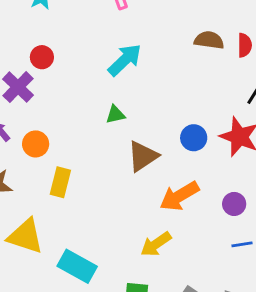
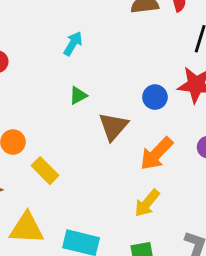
cyan arrow: (125, 60) -> (73, 44), size x0.7
yellow rectangle: (60, 182) -> (45, 171), turned -44

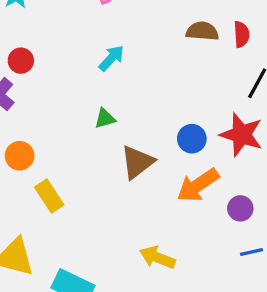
orange arrow: (156, 154) -> (198, 185), moved
yellow arrow: (147, 203) -> (157, 257), turned 60

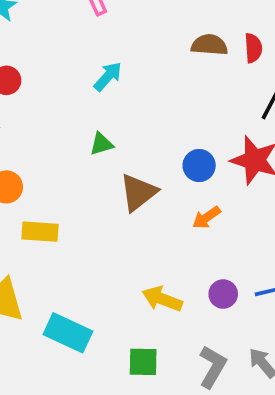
orange arrow: (198, 185) -> (206, 217), size x0.6
yellow rectangle: (49, 196) -> (40, 232), turned -52
purple circle: (240, 208) -> (223, 294), moved

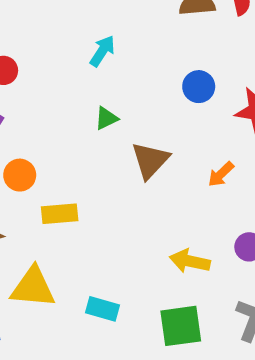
blue circle: (199, 166) -> (199, 87), moved
cyan rectangle: (68, 333) -> (103, 309), size x0.7
green square: (143, 362) -> (181, 326), size x1.4

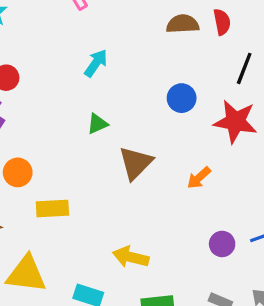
yellow arrow: (190, 261) -> (131, 257), moved

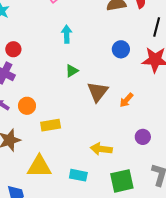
cyan arrow: (96, 63) -> (67, 34), turned -30
orange arrow: (199, 178) -> (126, 100), moved
purple circle: (222, 244) -> (143, 137), moved

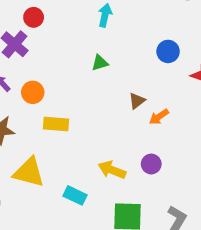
brown triangle: (98, 92) -> (137, 101), moved, size x0.6
purple circle: (143, 137) -> (151, 164), moved

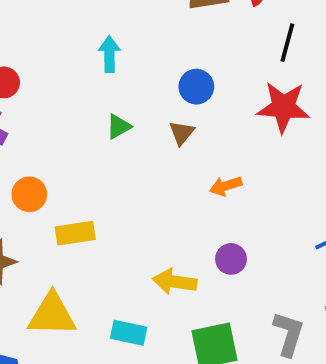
blue circle: (168, 51) -> (196, 87), moved
brown triangle: (137, 101) -> (182, 133), moved
orange arrow: (159, 117) -> (226, 186), turned 30

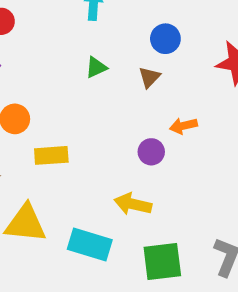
purple circle: (231, 259) -> (151, 152), moved
cyan rectangle: (129, 333) -> (90, 244), size x1.4

